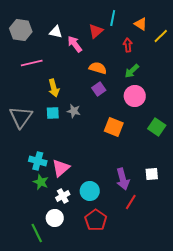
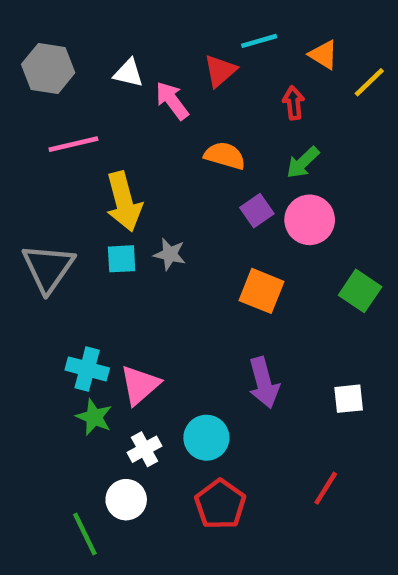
cyan line: (113, 18) -> (259, 41), turned 63
yellow arrow: (54, 88) -> (124, 201), size x1.4
purple square: (99, 89) -> (257, 211), moved
purple arrow: (123, 179) -> (264, 383), moved
red line: (131, 202) -> (326, 488), moved

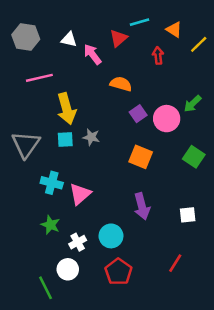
green arrow: (303, 162) -> (193, 104), moved
cyan cross: (87, 369) -> (52, 183), moved
pink triangle: (140, 385) -> (80, 194), moved

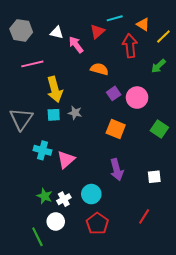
red arrow: (158, 56) -> (130, 46), size x1.6
green arrow: (193, 104) -> (158, 66), moved
green star: (50, 225) -> (45, 196), moved

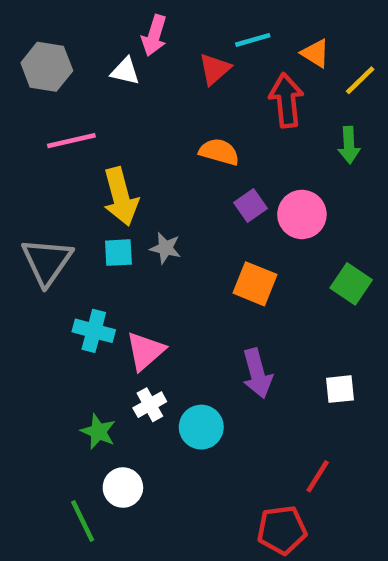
pink arrow: (76, 45) -> (154, 35), moved, turned -126
green arrow: (158, 66) -> (349, 145), turned -49
white cross: (64, 199) -> (150, 405), moved
red pentagon: (97, 224) -> (282, 530), moved, turned 30

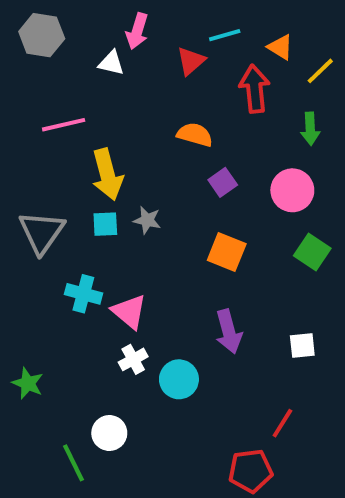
gray hexagon: (47, 67) -> (42, 35), moved
pink circle: (302, 214) -> (292, 190), moved
pink triangle: (145, 351) -> (129, 312), turned -39
green star: (98, 432) -> (28, 383), moved

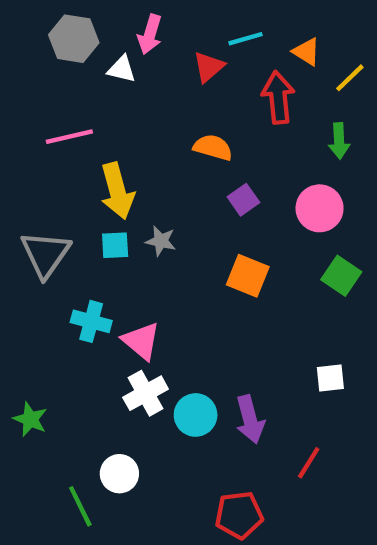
gray hexagon: (42, 35) -> (74, 39), moved
purple arrow: (229, 332) -> (250, 419), moved
white cross: (133, 359) -> (146, 393), size x1.4
red pentagon: (251, 471) -> (239, 515), moved

